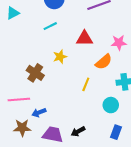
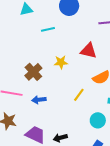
cyan line: (50, 26) -> (48, 29), moved
blue arrow: (39, 112) -> (39, 100), moved

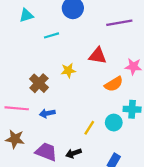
yellow line: (79, 95) -> (89, 128), moved
cyan circle: (98, 120) -> (114, 123), moved

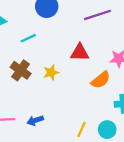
brown cross: (39, 83) -> (21, 70), moved
cyan circle: (114, 123) -> (107, 130), moved

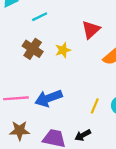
red triangle: (80, 53) -> (91, 30), turned -42
blue arrow: (35, 120) -> (49, 98), size x1.6

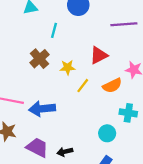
cyan line: (40, 17) -> (54, 30), turned -64
yellow line: (95, 106) -> (83, 86), moved

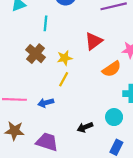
yellow line: (83, 86) -> (64, 79), moved
blue arrow: (42, 109) -> (46, 103), size x0.6
black arrow: (65, 152) -> (85, 127), moved

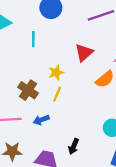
brown cross: (36, 54) -> (28, 90), moved
black arrow: (85, 127) -> (74, 146), moved, turned -40

